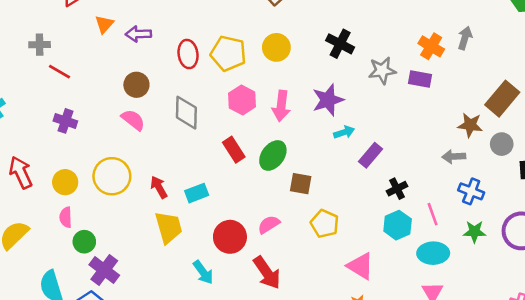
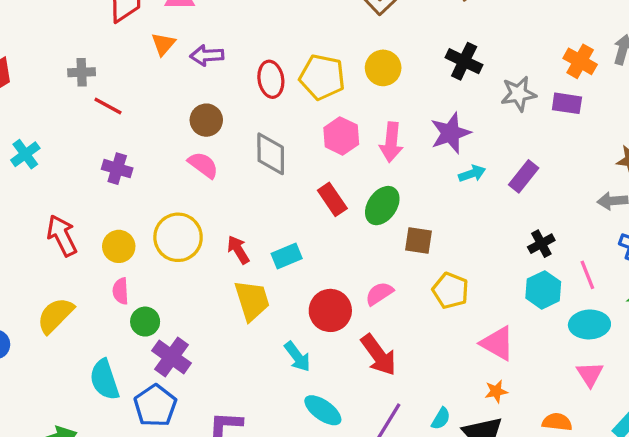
purple rectangle: (370, 155) -> (524, 176), moved

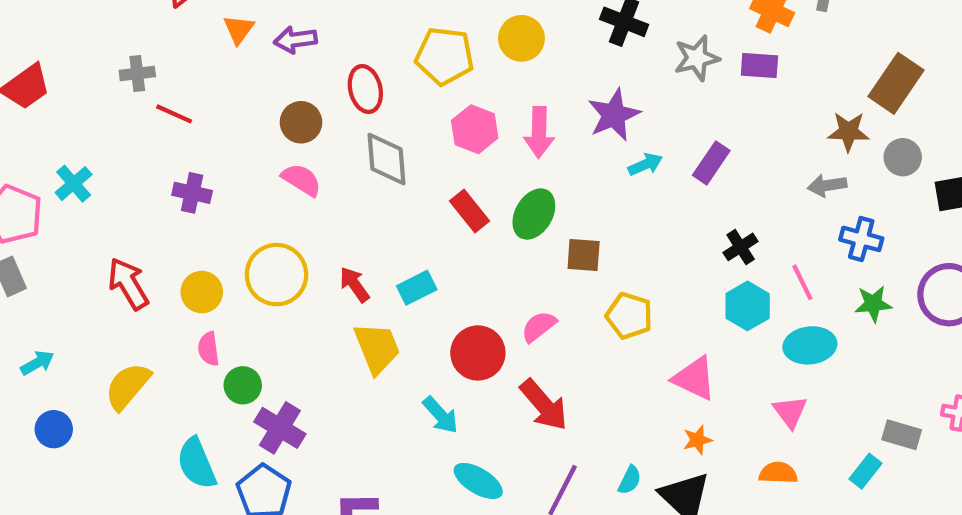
red ellipse: (271, 79) -> (365, 89), moved
pink triangle: (590, 374) -> (790, 412), moved

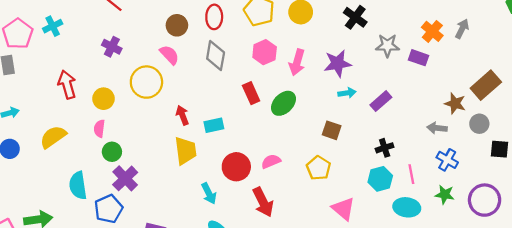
brown square: (584, 255) -> (332, 130), moved
yellow circle: (276, 275) -> (146, 82), moved

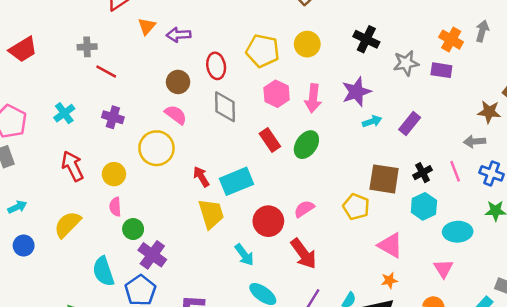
cyan cross: (53, 26) -> (64, 113), moved
cyan rectangle: (214, 125) -> (236, 181), size x1.5
brown square: (332, 130) -> (384, 179), moved, size x1.5
pink line: (411, 174) -> (455, 171), moved

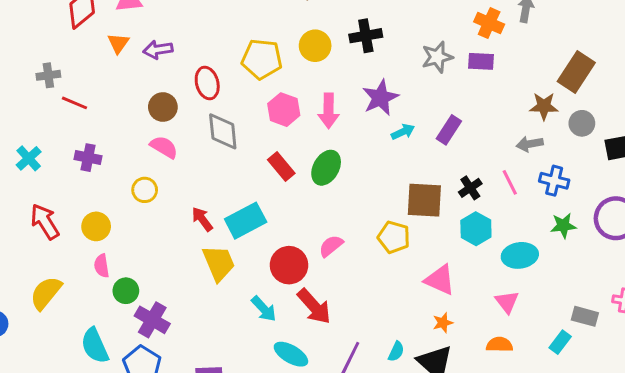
black cross: (366, 39) -> (366, 36), moved, turned -30
yellow circle: (156, 148) -> (145, 190), size x0.6
red arrow: (304, 254) -> (314, 306), moved

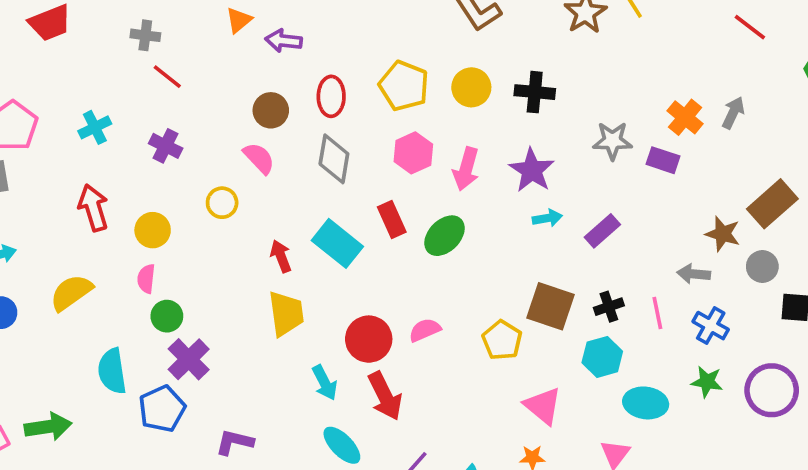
purple star: (380, 98) -> (532, 170), turned -30
cyan rectangle: (246, 221) -> (337, 243), moved, turned 51

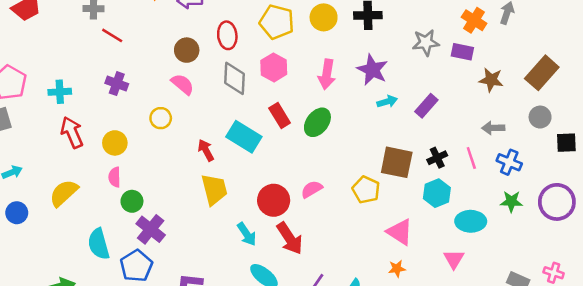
cyan cross: (95, 127) -> (60, 92), moved, turned 30
pink hexagon: (413, 153) -> (274, 67), moved
brown star: (723, 234) -> (491, 80), moved

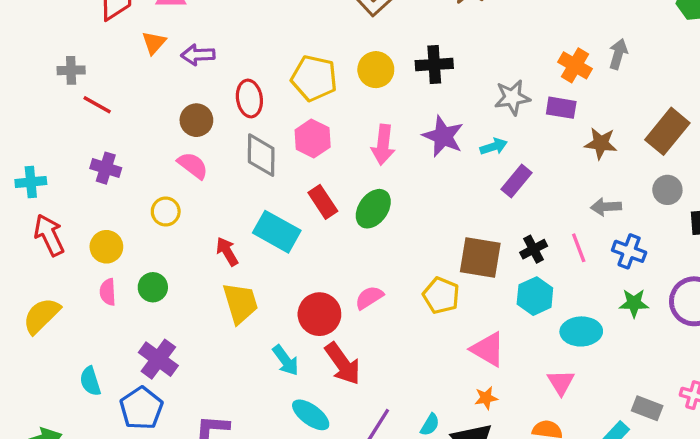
cyan arrow: (387, 102) -> (494, 147), moved
green circle: (132, 201) -> (153, 287), moved
cyan semicircle: (99, 244) -> (90, 381), size x0.7

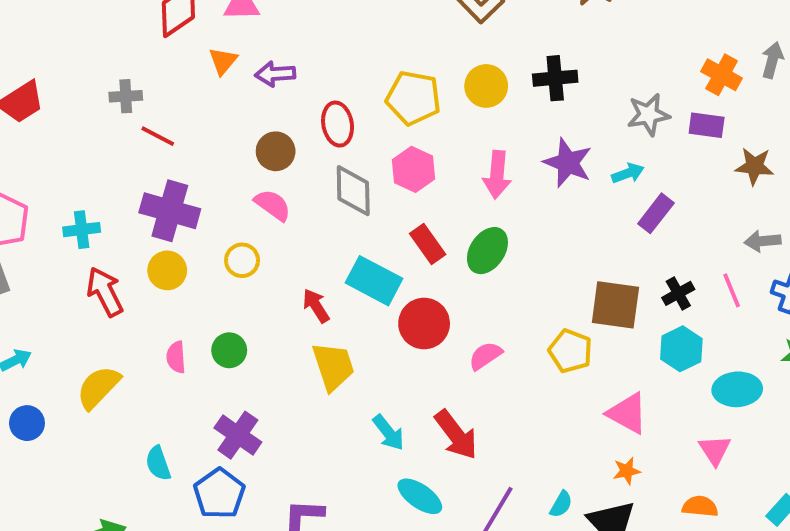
purple cross: (106, 168) -> (170, 211), size x1.6
yellow circle: (106, 247) -> (167, 270), moved
red circle: (319, 314) -> (424, 323), moved

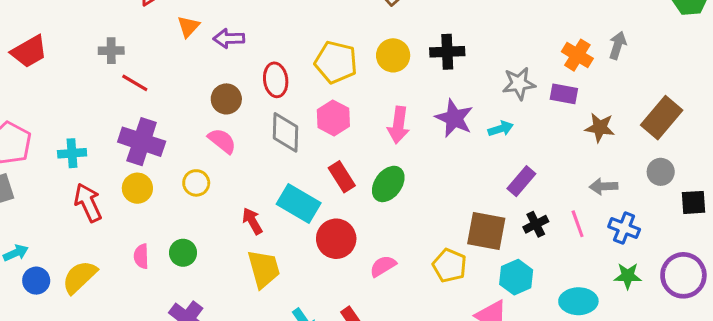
purple rectangle: (656, 213) -> (521, 181), moved
cyan hexagon: (681, 349) -> (516, 277), moved
blue circle: (27, 423) -> (36, 281), moved

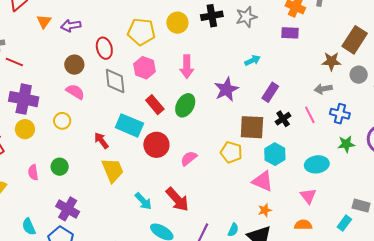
gray star: (519, 84) -> (246, 17), moved
purple star: (454, 118) -> (226, 89), moved, turned 30
brown star: (600, 128) -> (331, 61), moved

